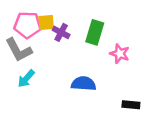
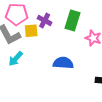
yellow square: (46, 22) -> (31, 31), moved

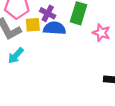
blue semicircle: (63, 63) -> (55, 28), moved

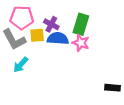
pink star: (101, 33) -> (81, 43), moved

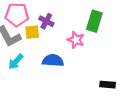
green rectangle: (81, 24) -> (94, 21), moved
blue semicircle: (58, 38) -> (53, 61), moved

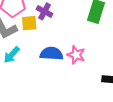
pink star: (76, 40) -> (76, 55), moved

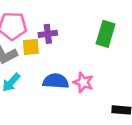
purple cross: (44, 11) -> (48, 34), turned -35

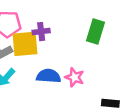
yellow square: (31, 47) -> (25, 44), size x1.6

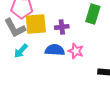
purple cross: (41, 32) -> (62, 27), moved

